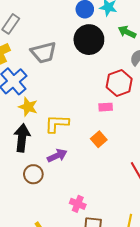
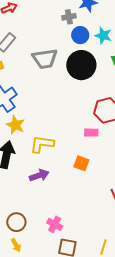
gray trapezoid: (44, 52) -> (45, 59), moved
orange square: (99, 139) -> (81, 163), turned -35
brown circle: (33, 174) -> (16, 222), moved

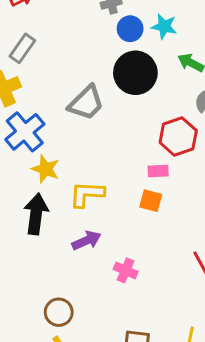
gray trapezoid: (45, 59) -> (86, 103), moved, turned -32
orange square: (81, 163) -> (151, 201), moved
pink cross: (55, 224) -> (126, 270), moved

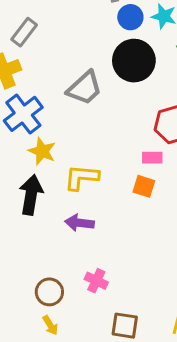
purple arrow: (87, 241) -> (79, 223), turned -152
pink cross: (126, 270) -> (96, 281), moved

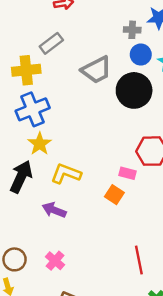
gray trapezoid: (85, 88) -> (97, 70), moved

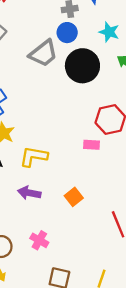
blue circle: (141, 55) -> (67, 33), moved
orange square: (114, 195) -> (74, 197), moved, turned 30

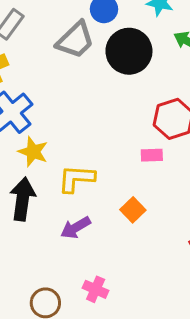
purple arrow: (29, 193) -> (76, 228), turned -35
orange square: (74, 197) -> (133, 210), moved

